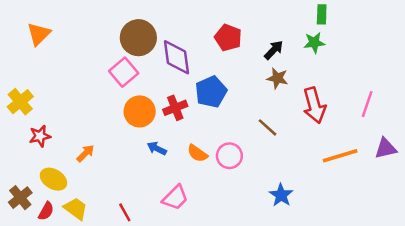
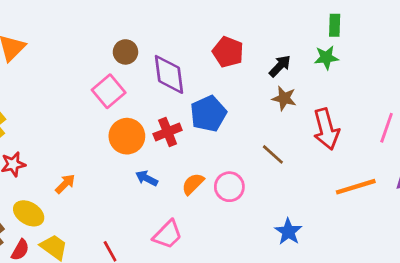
brown circle: (138, 38) -> (125, 52), size x0.6
orange semicircle: (197, 153) -> (193, 184), turned 100

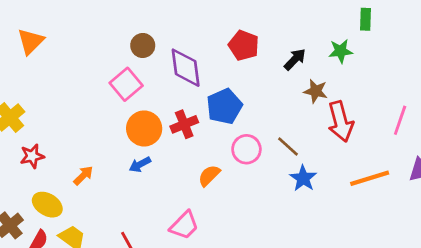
green rectangle: (335, 25) -> (365, 19), moved
brown star: (284, 98) -> (316, 91), moved
blue arrow: (147, 178) -> (140, 164), moved, turned -55
pink circle: (229, 187) -> (246, 149), moved
blue star: (288, 232) -> (303, 178), moved

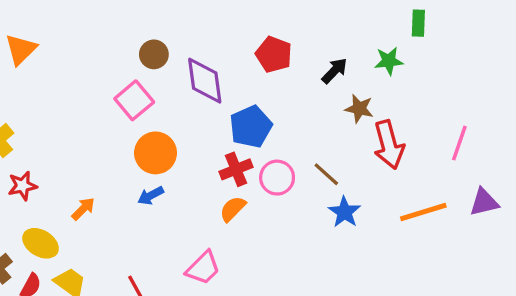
red cross: (184, 124) -> (236, 169), moved

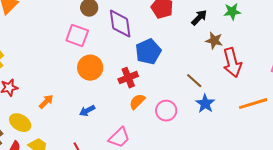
pink square: (134, 100) -> (77, 36), turned -30
red cross: (236, 169) -> (128, 78), moved
pink circle: (277, 178) -> (166, 111), moved
blue arrow: (151, 196) -> (87, 111), moved

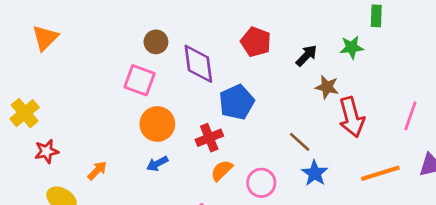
blue arrow: (87, 111) -> (157, 164), moved

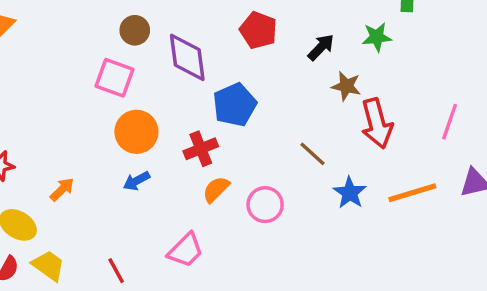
blue star: (315, 173) -> (350, 193), moved

